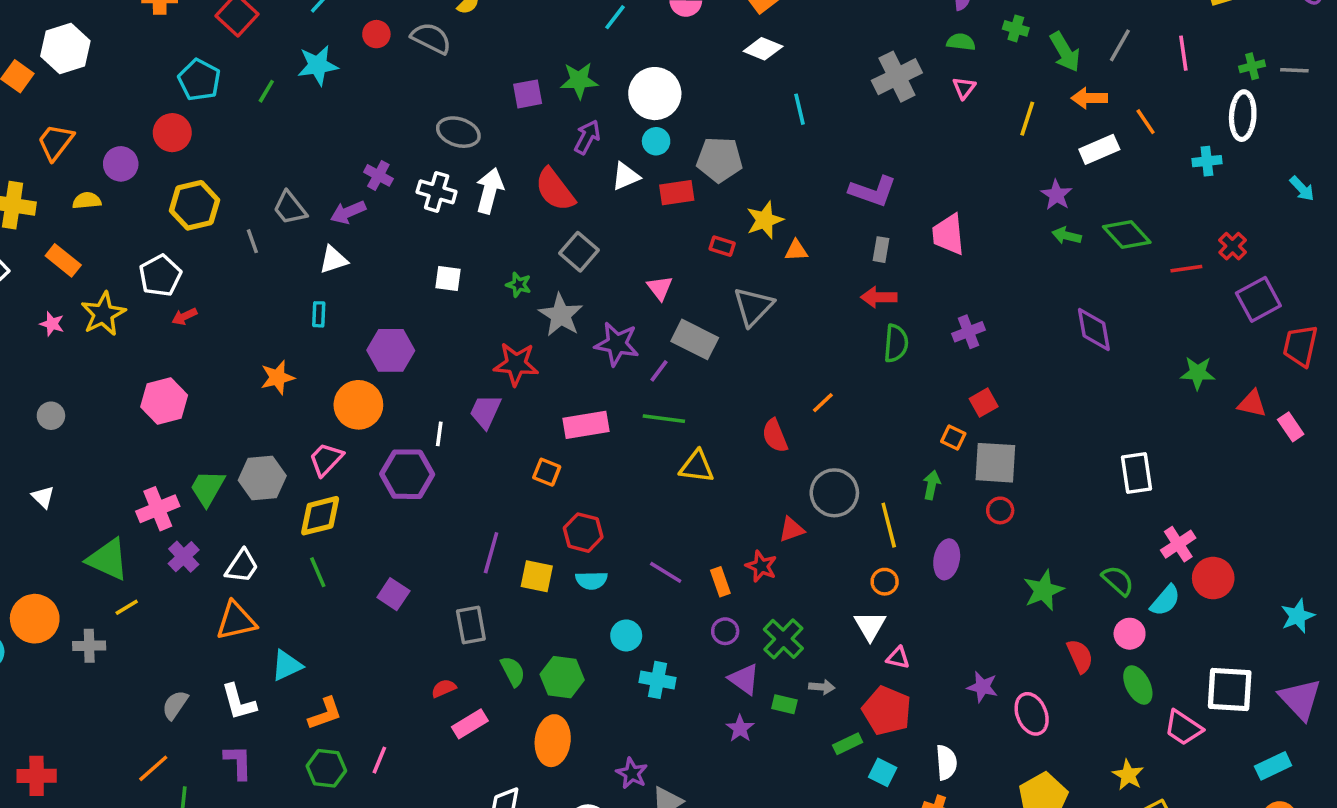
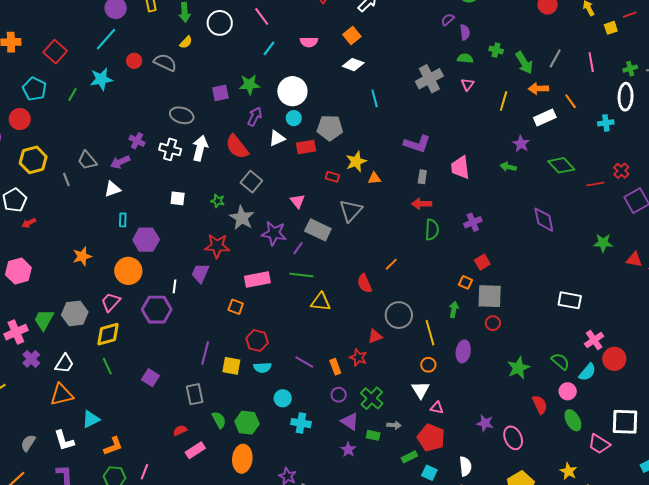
green arrow: (1067, 236) -> (508, 167), moved
cyan rectangle: (319, 314) -> (123, 220), moved
white rectangle: (1137, 473) -> (570, 300), turned -70

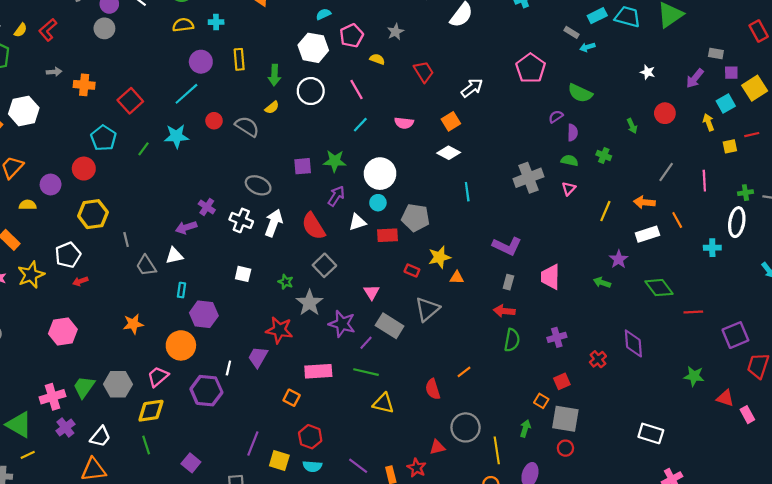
green arrow: (524, 63) -> (632, 126), moved, size x0.6
gray trapezoid: (87, 160) -> (146, 266), moved
red cross: (621, 171) -> (598, 359), moved

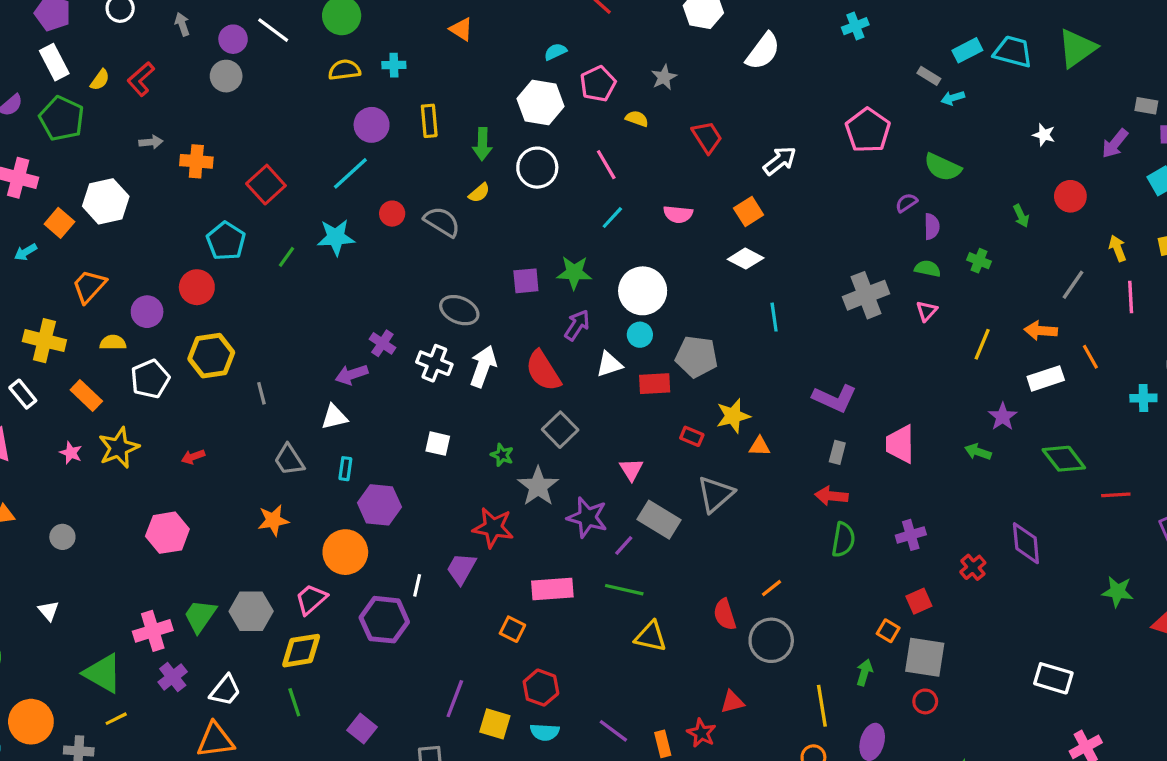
yellow arrow: (708, 122) -> (1118, 248), moved
white pentagon: (68, 255) -> (150, 379), moved
gray trapezoid: (146, 266) -> (289, 460), moved
gray circle: (466, 427) -> (771, 640), moved

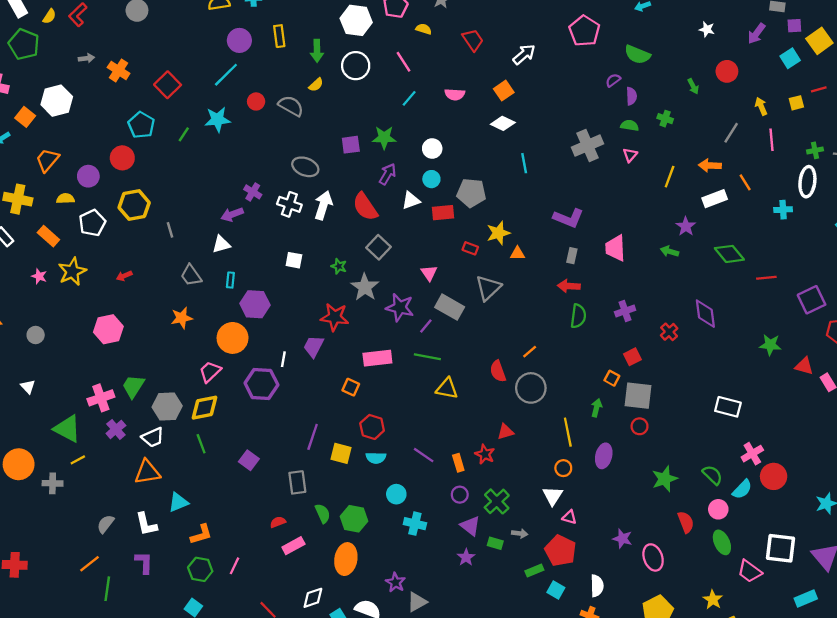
orange cross: (196, 161) -> (119, 70), turned 30
white circle: (643, 291) -> (432, 149), size x0.6
gray hexagon: (251, 611) -> (167, 406), moved
white trapezoid: (225, 690) -> (153, 437), turned 30

